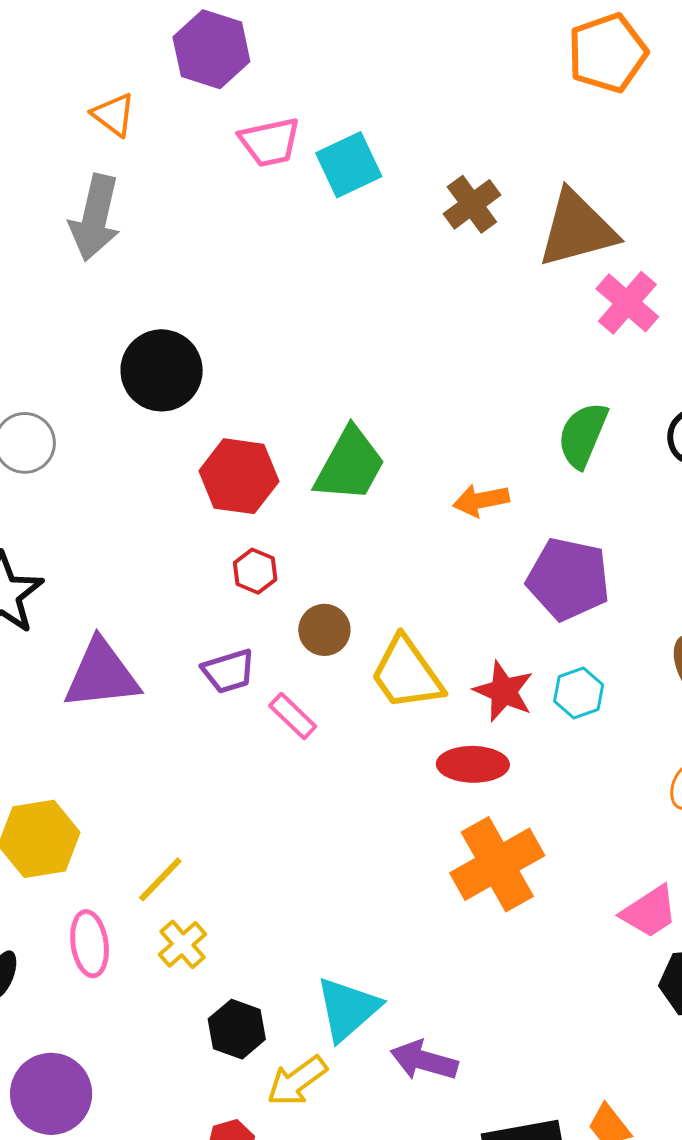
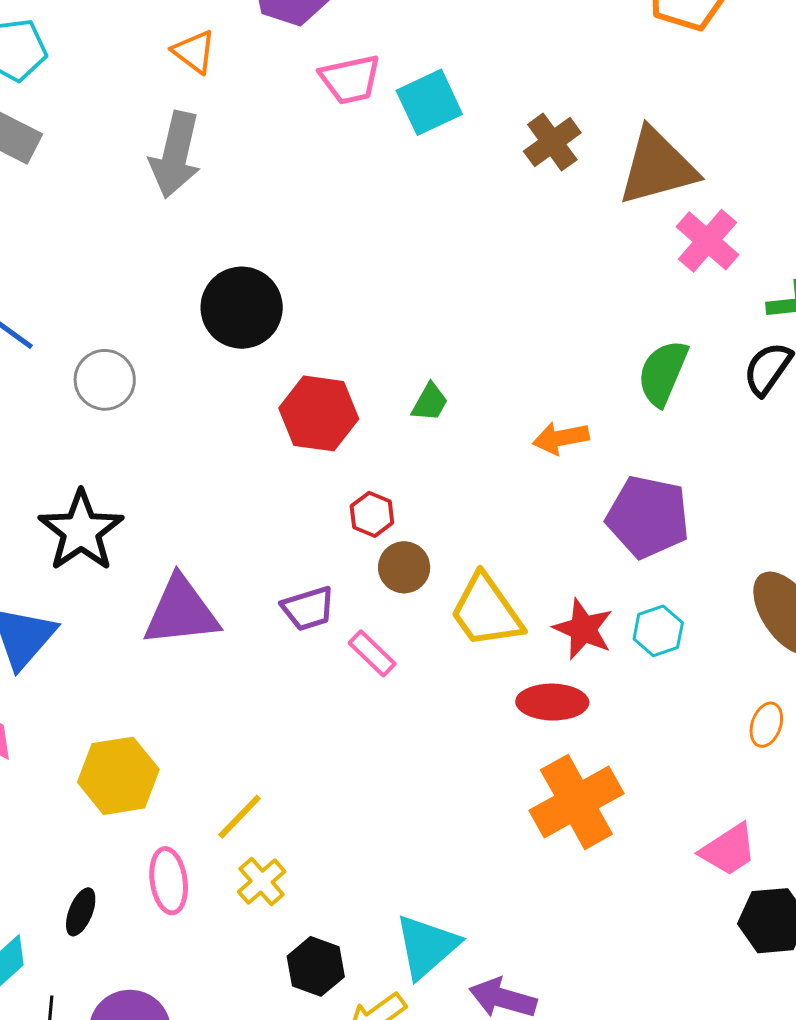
green trapezoid: (350, 465) -> (430, 402), size x0.5
red hexagon: (255, 571) -> (372, 514), moved

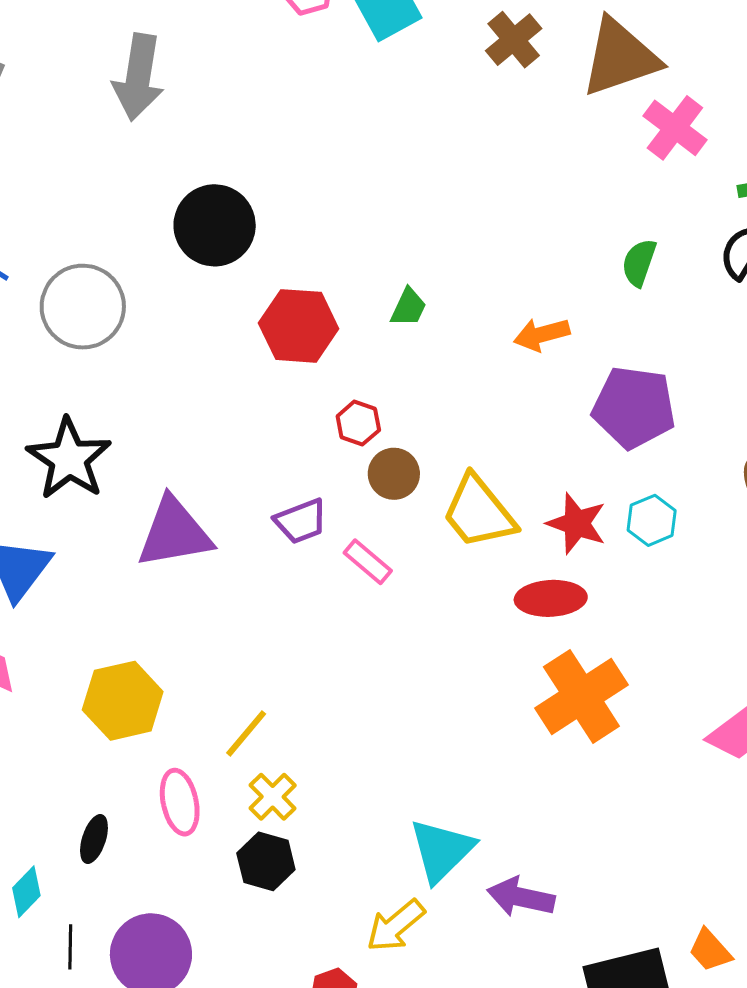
green semicircle: (663, 373) -> (639, 263), size x0.7
gray circle: (105, 380) -> (83, 307), size x1.4
black hexagon: (316, 966) -> (266, 861), moved

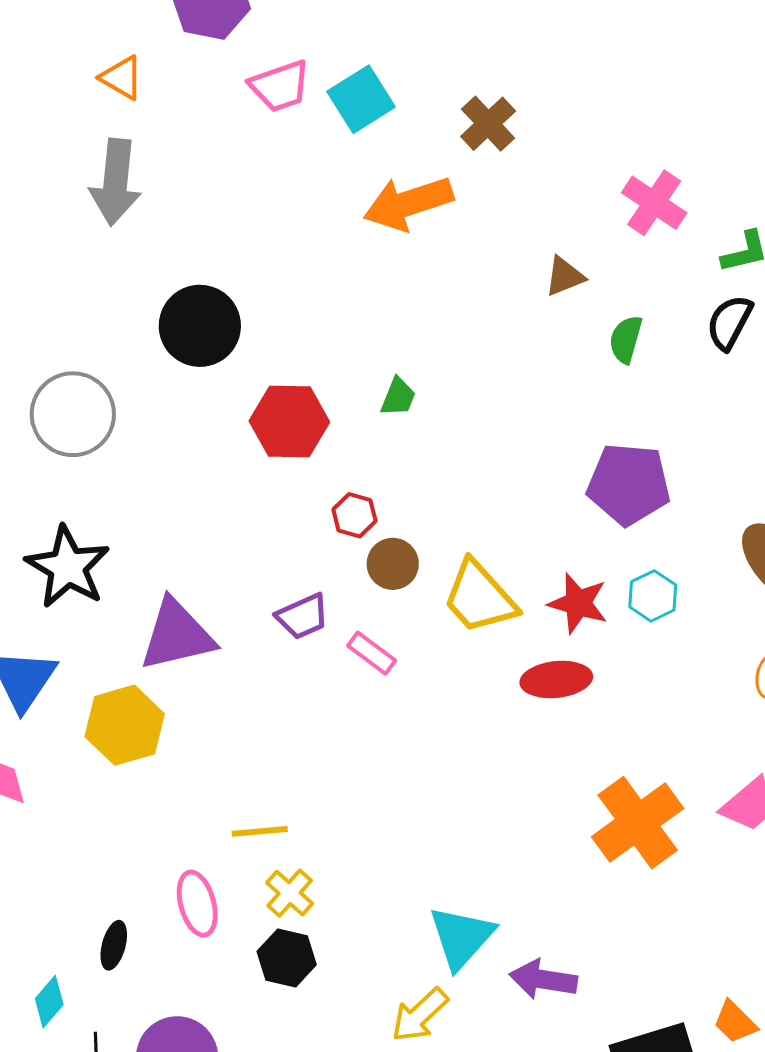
brown triangle: (620, 57) -> (565, 276), moved, size x0.5
orange arrow: (542, 334) -> (408, 203), moved, size x1.6
orange cross: (581, 697) -> (638, 823), moved
yellow hexagon: (123, 701) -> (125, 725), moved
yellow line: (246, 733) -> (260, 831), turned 48

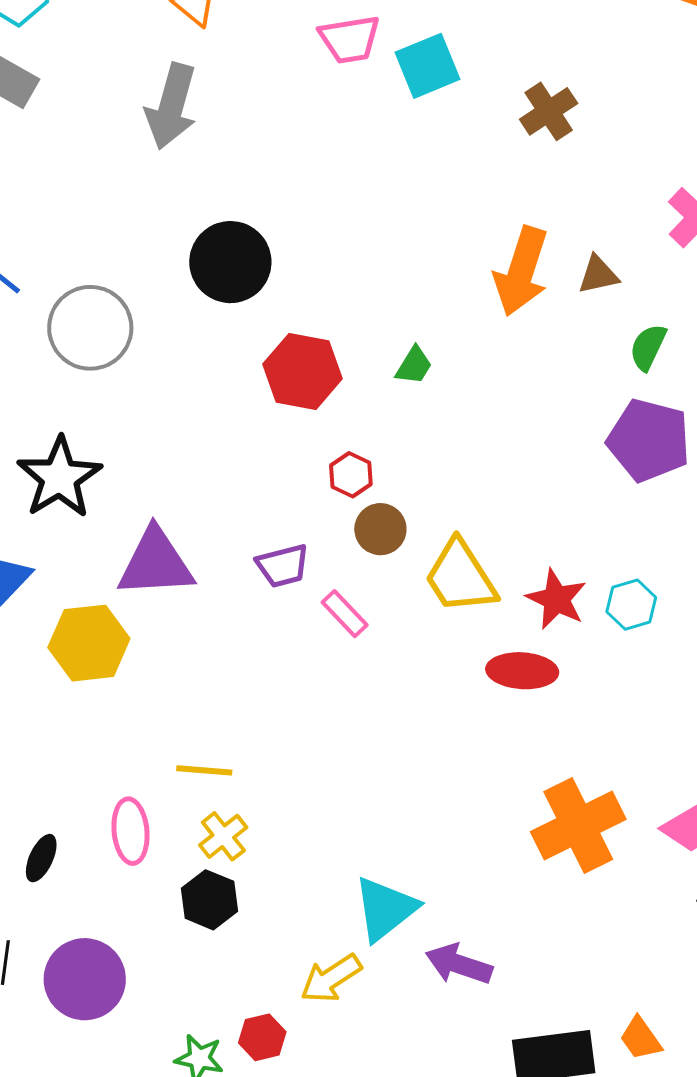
orange arrow: (408, 203) -> (521, 271), moved, turned -64
purple pentagon: (629, 484) -> (649, 440), moved

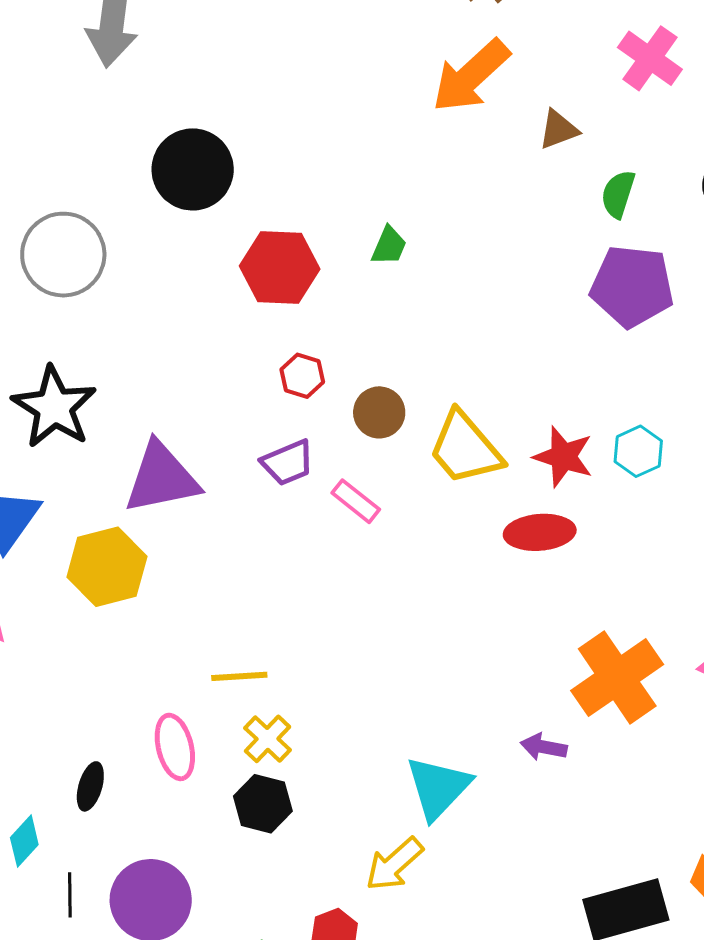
orange arrow: (521, 271) -> (471, 76), moved, turned 38
red hexagon: (351, 475) -> (302, 376), moved
purple arrow: (459, 964) -> (544, 747), moved, size x0.7

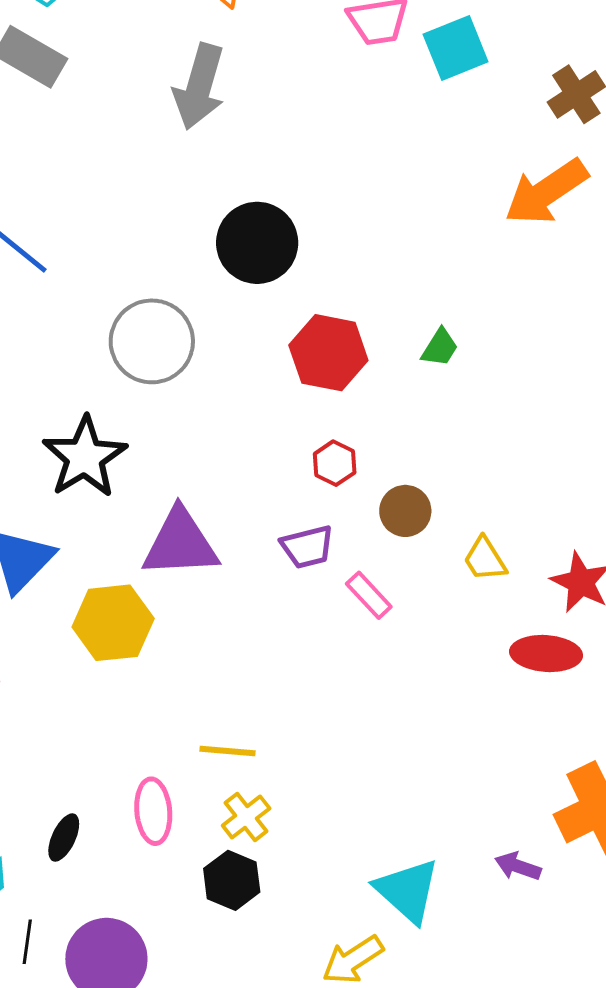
gray circle: (63, 255) -> (152, 341), moved
yellow trapezoid: (465, 448) -> (485, 559), size x0.6
cyan triangle: (438, 787) -> (407, 891), turned -40

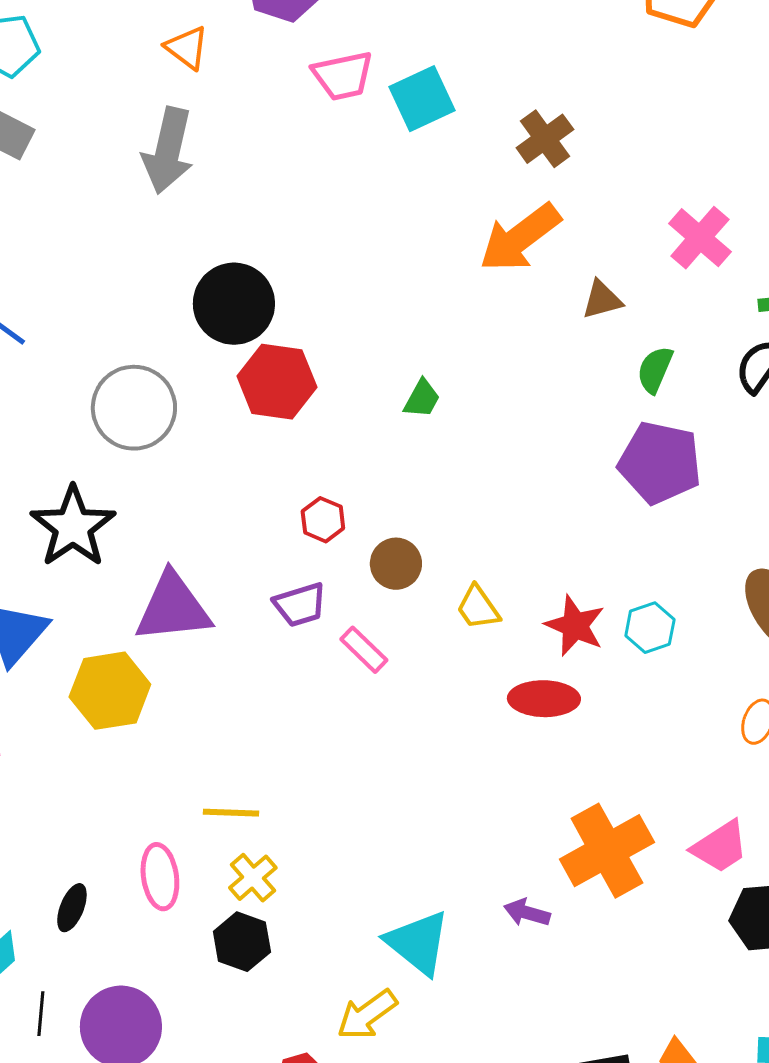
red hexagon: (328, 353) -> (277, 382), moved

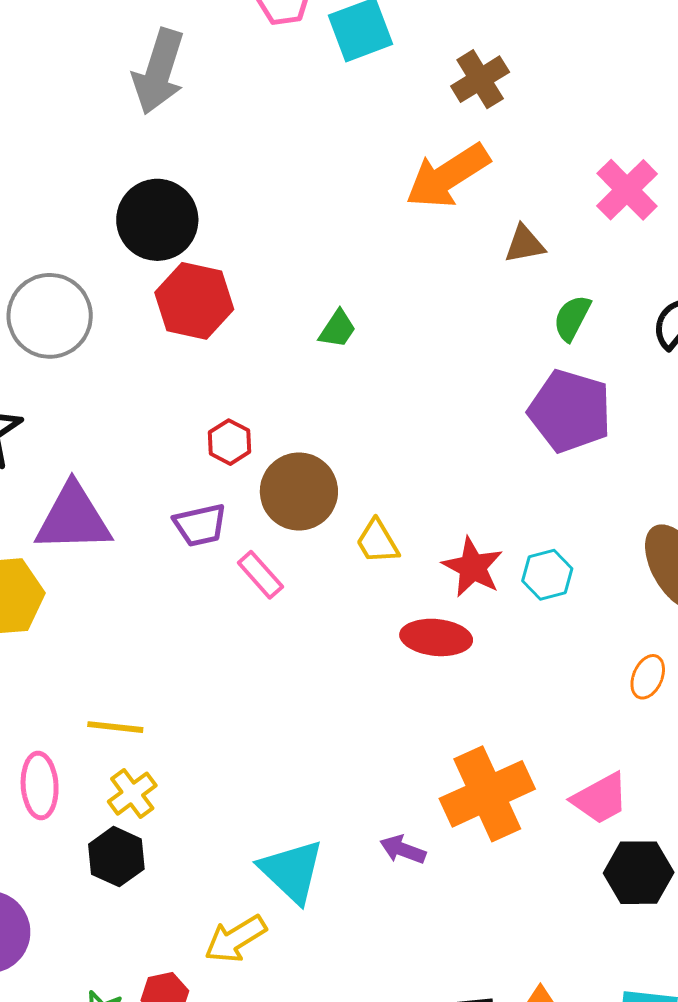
gray arrow: (168, 151) -> (159, 72), moved
brown circle: (396, 564) -> (299, 491), size x1.5

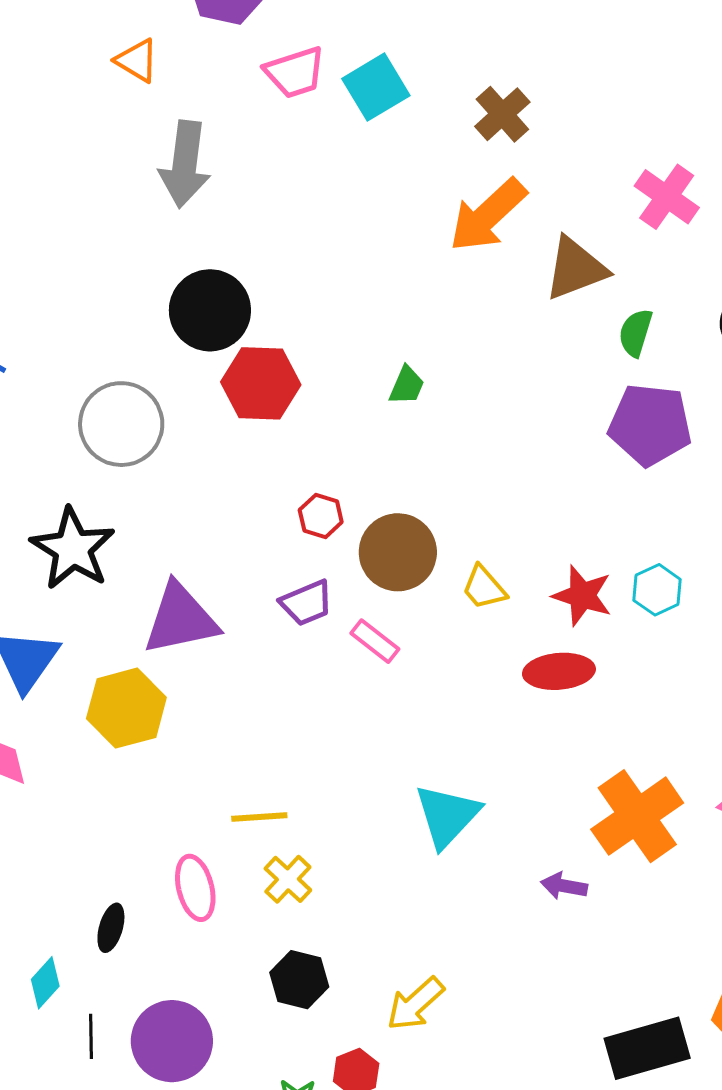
brown triangle: (525, 244) -> (576, 269), size x1.6
black hexagon: (116, 857) -> (299, 980), moved
cyan triangle: (292, 871) -> (447, 816), moved, turned 40

